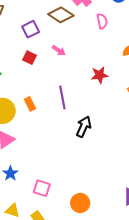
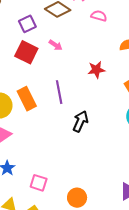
pink semicircle: (102, 21) -> (99, 16), turned -63
red square: (29, 58) -> (26, 52), size x1.6
orange rectangle: (30, 104) -> (27, 99), size x1.6

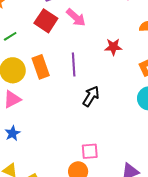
pink arrow: (56, 45) -> (76, 17), size x1.5
pink square: (39, 183) -> (90, 151), moved, turned -30

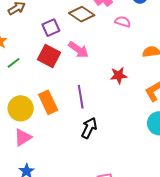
green line: (10, 36) -> (14, 63), moved
black arrow: (91, 96) -> (89, 128), moved

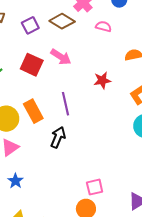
purple square: (51, 28) -> (30, 25), moved
black arrow: (89, 128) -> (58, 137), moved

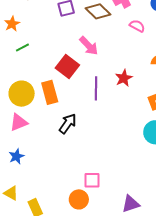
red square: (32, 65) -> (67, 66), moved
red star: (102, 80) -> (124, 78), turned -30
purple line: (66, 104) -> (96, 88), moved

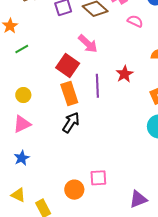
orange rectangle: (50, 92) -> (69, 93), moved
yellow circle: (22, 94) -> (23, 95), size x0.6
orange circle: (79, 199) -> (74, 190), moved

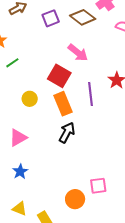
yellow circle: (23, 95) -> (30, 99), moved

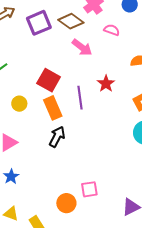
purple square: (51, 18) -> (39, 23), size x1.4
pink arrow: (78, 53) -> (82, 47), moved

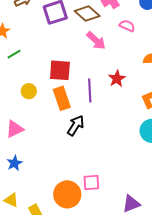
red square: (49, 80) -> (60, 70), turned -30
black arrow: (57, 137) -> (76, 125), moved
orange circle: (66, 203) -> (67, 194), size x1.4

